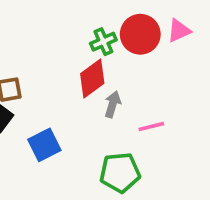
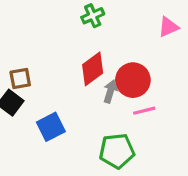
red circle: (140, 34) -> (133, 80), moved
green cross: (103, 42) -> (93, 16), moved

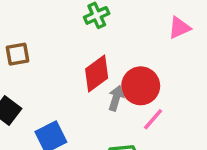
brown square: (20, 78) -> (17, 54), moved
pink line: (144, 111) -> (153, 119), turned -35

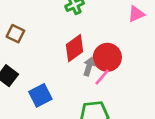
brown square: (17, 54) -> (15, 34), turned 36
pink line: (153, 119) -> (102, 77), moved

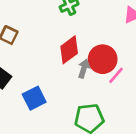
pink line: (102, 77) -> (116, 75), moved

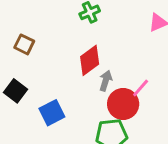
red circle: (103, 59) -> (123, 104), moved

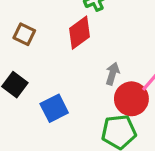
red diamond: (90, 60) -> (79, 33), moved

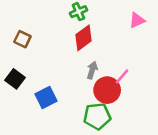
red diamond: (79, 33) -> (83, 38), moved

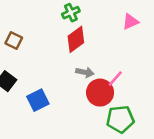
gray arrow: (92, 70) -> (85, 72), turned 84
green pentagon: (97, 116) -> (120, 119), moved

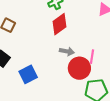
pink line: (115, 79) -> (92, 57), turned -32

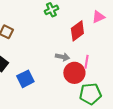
red diamond: (60, 24) -> (77, 31), moved

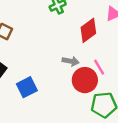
pink line: (86, 62) -> (99, 67), turned -40

